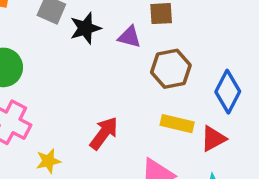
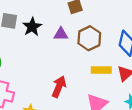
purple triangle: (129, 37) -> (61, 34), moved

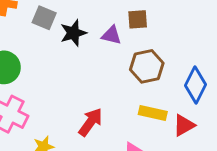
purple triangle: (61, 34) -> (111, 35), moved

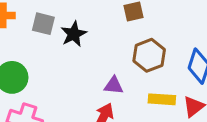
purple triangle: (111, 35) -> (114, 85), moved

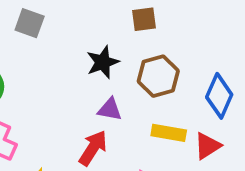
black star: (74, 34) -> (103, 62), moved

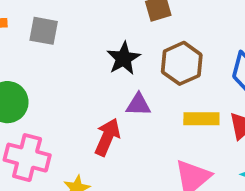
red arrow: (93, 148) -> (107, 137), moved

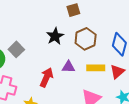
gray square: (44, 31) -> (16, 49), moved, turned 35
purple triangle: (138, 105) -> (68, 67), moved

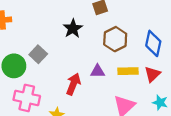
black star: (55, 36) -> (73, 29), moved

